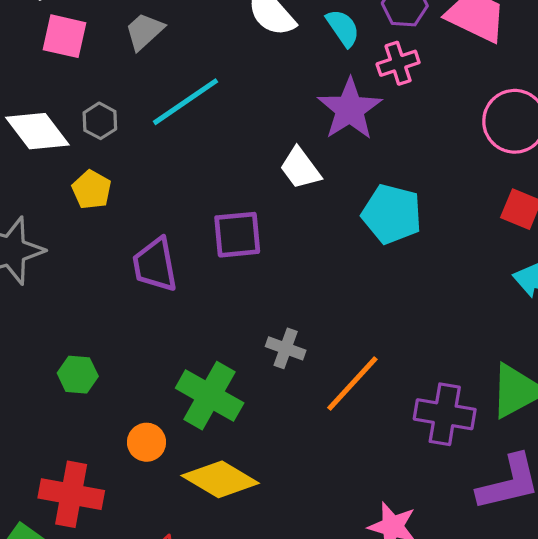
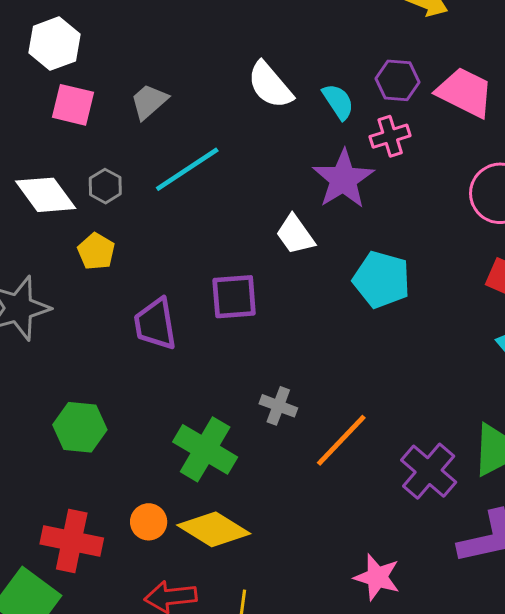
green hexagon: (78, 375) -> (80, 427), size x1.4
purple cross: (445, 414) -> (429, 471), turned 30
orange circle: (147, 442) -> (149, 522), moved

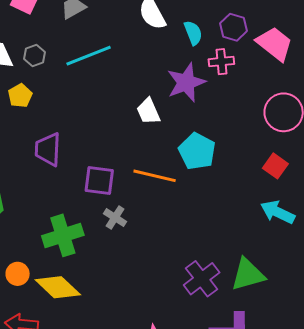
purple square: (234, 297) -> (99, 181), moved
orange line: (341, 440) -> (155, 176), moved, turned 48
green cross: (205, 449) -> (63, 235), turned 30

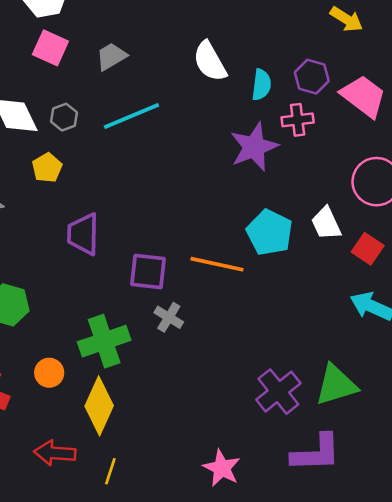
cyan semicircle: (193, 33) -> (261, 85), turned 30
white trapezoid: (148, 111) -> (326, 223), moved
orange circle: (18, 274) -> (49, 373), moved
yellow diamond: (58, 287) -> (99, 406), turned 72

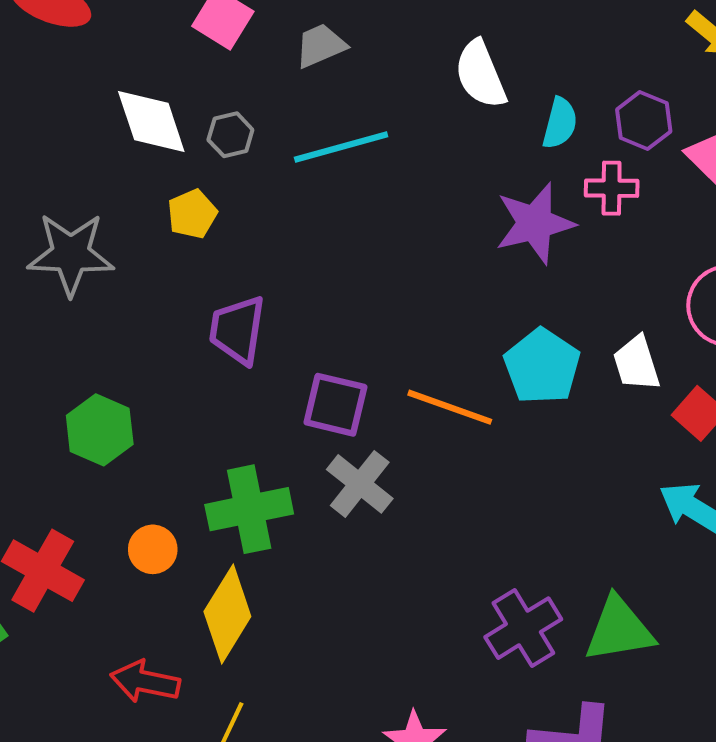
gray cross: (169, 317) -> (360, 484), size x1.4

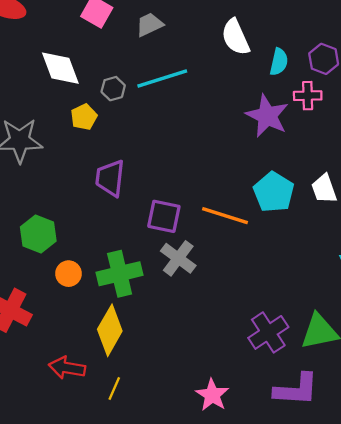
gray hexagon: (230, 135) -> (113, 89), moved
purple star: (535, 223) -> (267, 116), turned -30
orange circle: (153, 549) -> (68, 274), moved

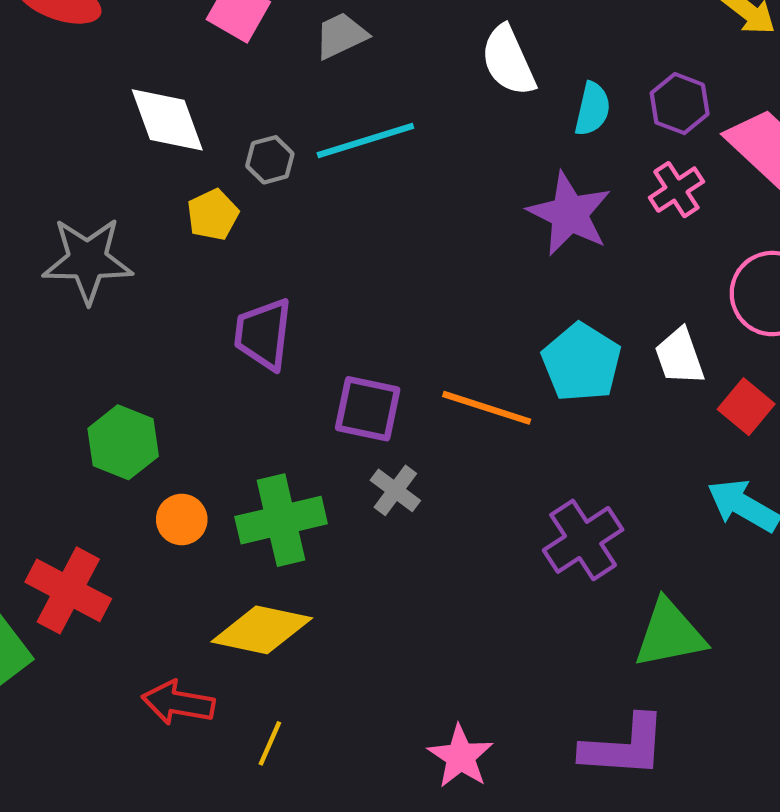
pink cross: (308, 96) -> (676, 190), moved, turned -32
gray cross: (178, 258) -> (395, 490), size x0.7
yellow diamond: (110, 330) -> (262, 630), turned 72
purple cross: (268, 332) -> (583, 540), moved

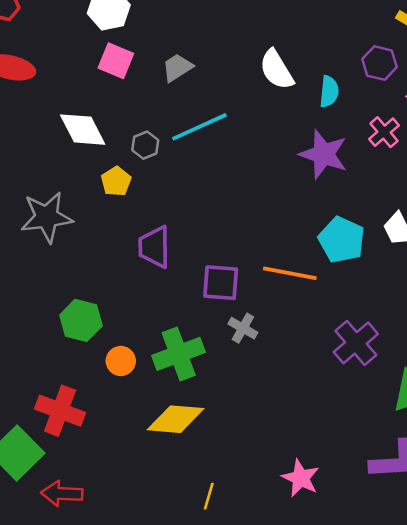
purple hexagon: (680, 104) -> (380, 63), moved
red arrow: (178, 703) -> (62, 494), moved
yellow line: (270, 743) -> (209, 496), moved

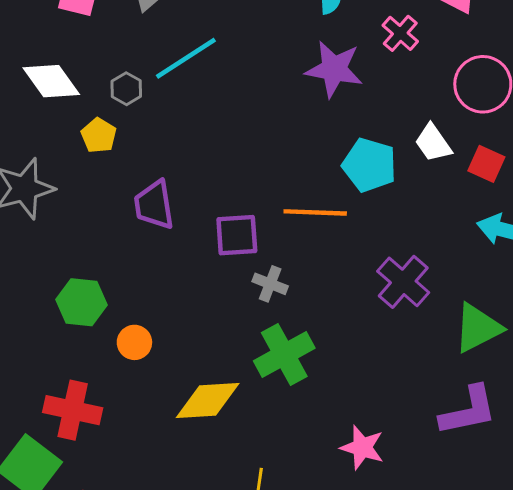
green cross: (179, 354) -> (284, 354), moved

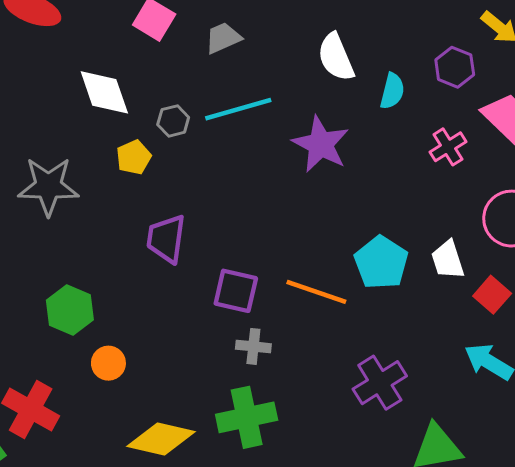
purple star: (334, 69) -> (321, 144), moved
gray cross: (270, 284) -> (253, 346), turned -32

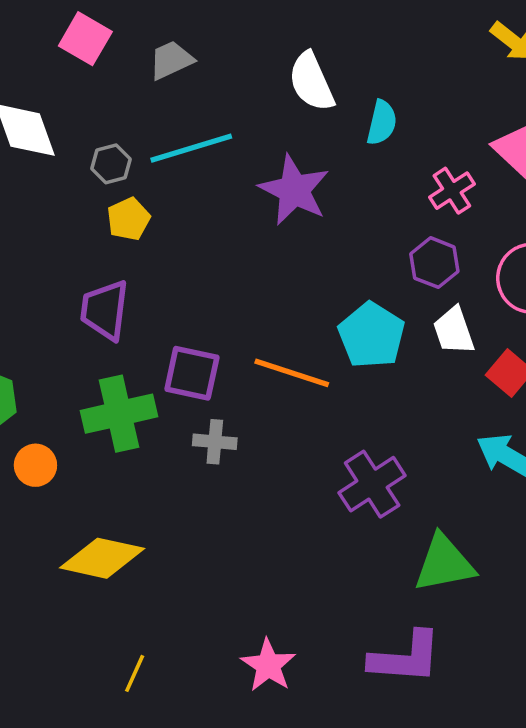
purple hexagon: (455, 67) -> (434, 263), moved
yellow pentagon: (134, 157) -> (129, 219), moved
green cross: (247, 417) -> (119, 414), moved

